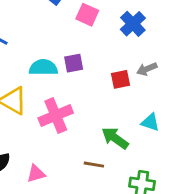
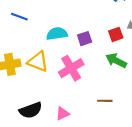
purple square: (74, 63) -> (85, 39), moved
green arrow: (115, 138) -> (116, 61), moved

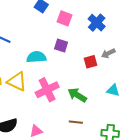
purple square: (85, 39) -> (61, 45), moved, turned 32
green arrow: (116, 61) -> (77, 95), moved

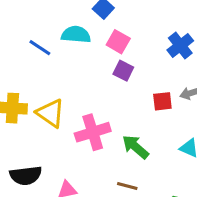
pink square: (64, 18) -> (118, 42), moved
cyan semicircle: (36, 57) -> (76, 35), moved

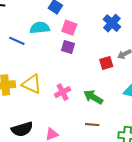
purple square: (123, 71) -> (68, 47), moved
pink cross: (93, 132) -> (63, 92), size x0.7

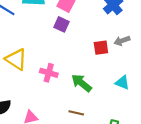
pink cross: (63, 92) -> (49, 73), turned 35

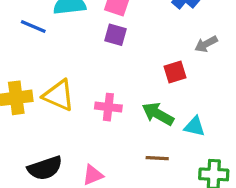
red square: (101, 48) -> (175, 72), moved
cyan triangle: (122, 83) -> (195, 126), moved

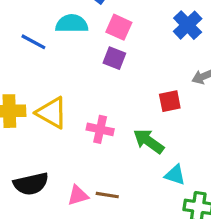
cyan triangle: (195, 126) -> (175, 175), moved
brown line: (157, 158) -> (107, 195), moved

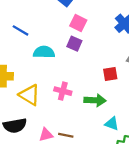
cyan semicircle: (72, 24) -> (44, 52), moved
yellow triangle: (52, 113) -> (29, 95), moved
green arrow: (149, 141) -> (95, 100), turned 145

